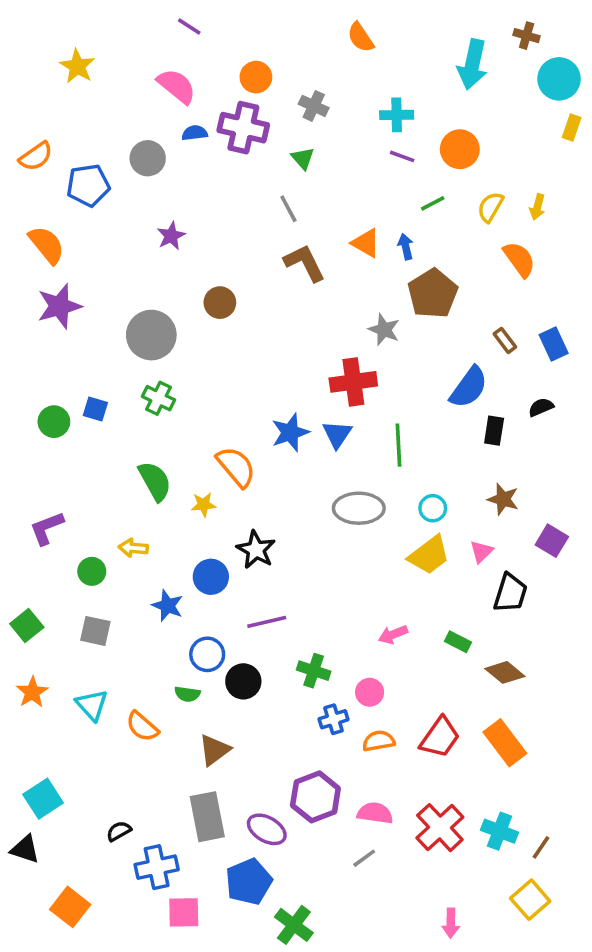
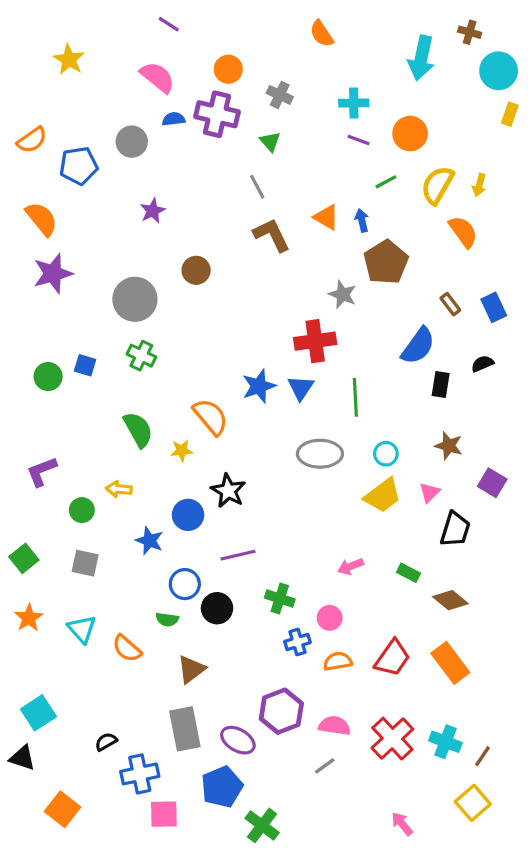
yellow semicircle: (490, 207) -> (437, 185), size x1.4
pink arrow: (451, 923) -> (402, 824), turned 140

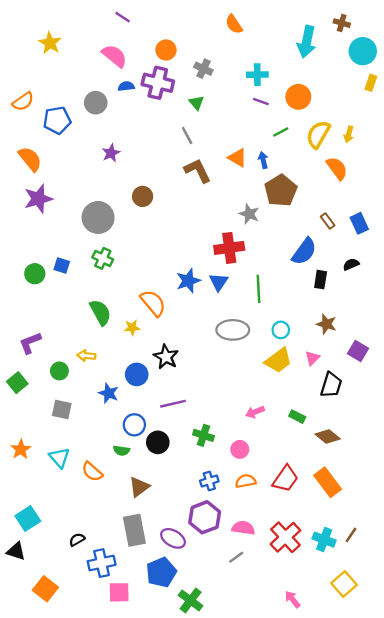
green square: (24, 558) -> (17, 383), moved
blue cross: (297, 642) -> (209, 481), moved
brown line: (482, 756) -> (351, 535), moved

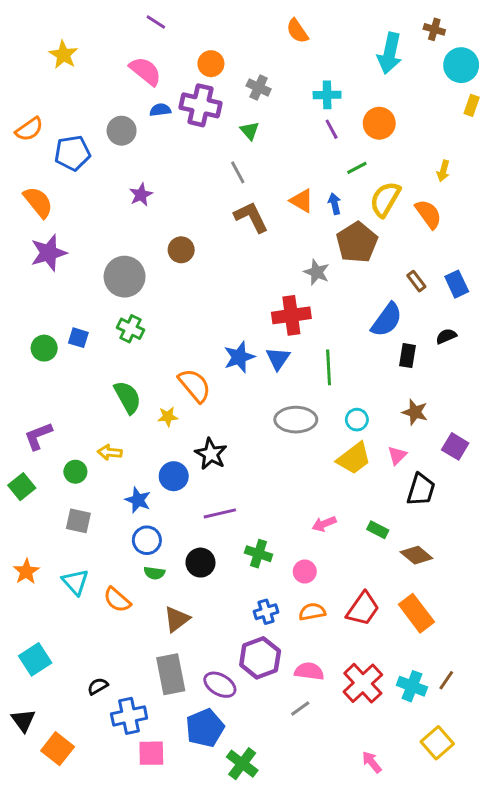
purple line: (261, 102) -> (332, 129), turned 42
yellow semicircle: (318, 134) -> (385, 199), moved
blue circle: (134, 425) -> (147, 540), moved
black triangle: (16, 551) -> (23, 720), moved, turned 36

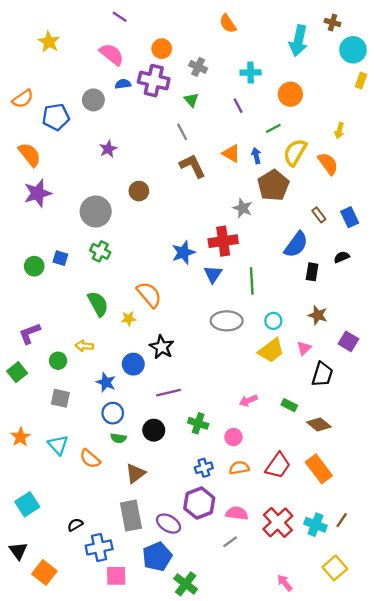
purple line: (332, 129) -> (238, 106), moved
blue star: (239, 357) -> (183, 253), moved

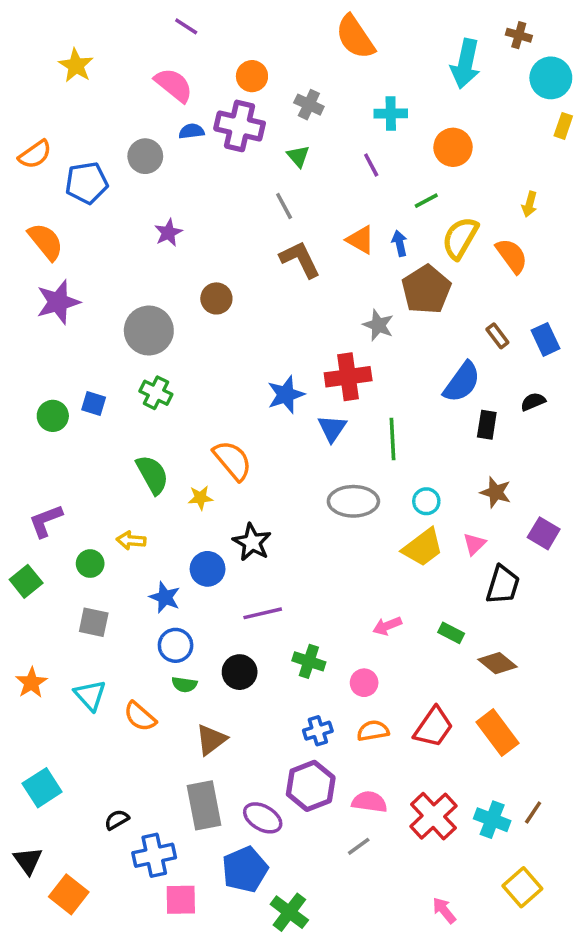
orange semicircle: (228, 24) -> (355, 37), size x1.5

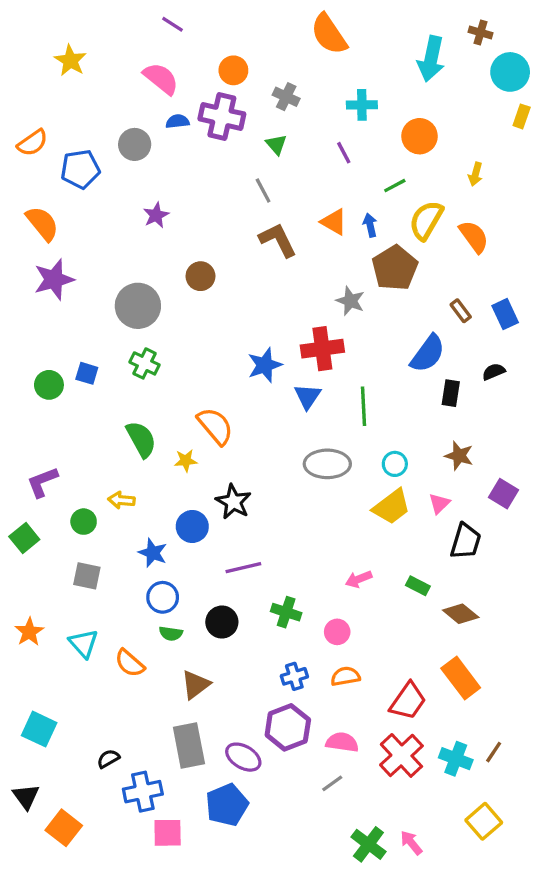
yellow arrow: (529, 204) -> (476, 174), moved
red trapezoid: (433, 727) -> (408, 701), moved
cyan square: (42, 788) -> (39, 729), turned -32
green cross: (289, 912) -> (368, 844), moved

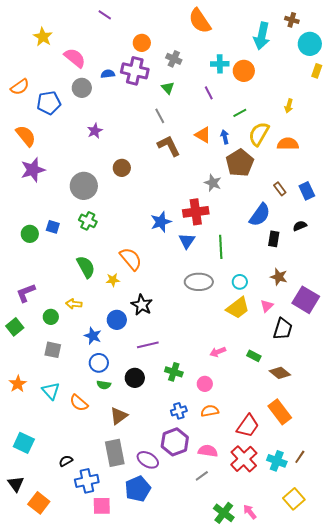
pink semicircle: (161, 79) -> (75, 58), moved
orange circle: (420, 136) -> (244, 71), moved
orange semicircle: (474, 237) -> (288, 144), turned -55
purple square: (503, 494) -> (306, 300), size x1.5

